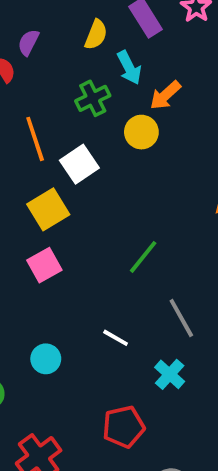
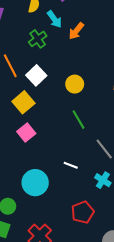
yellow circle: (141, 132) -> (75, 84), moved
green line: (143, 257) -> (78, 120), turned -60
cyan circle: (46, 359) -> (35, 183), size x1.6

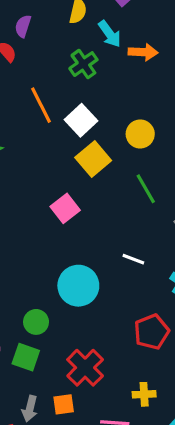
orange arrow: (76, 31) -> (143, 52), turned -126
yellow square: (23, 102) -> (93, 159), moved

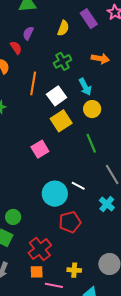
cyan arrow: (110, 34) -> (85, 87), moved
orange line: (41, 105) -> (33, 83), turned 30
cyan circle: (78, 286) -> (55, 194), moved
red pentagon: (152, 332) -> (70, 222), moved
orange square: (64, 404) -> (37, 272), moved

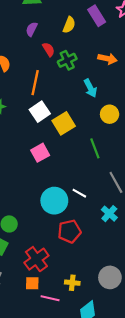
red semicircle: (16, 48) -> (49, 49), moved
white square: (57, 96) -> (40, 112), moved
yellow circle: (92, 109) -> (110, 114), moved

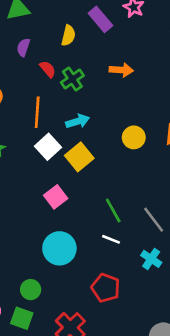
cyan arrow: (90, 88) -> (78, 121), moved, turned -72
green line: (95, 148) -> (113, 210), moved
cyan circle: (54, 201) -> (59, 248), moved
red pentagon: (69, 231) -> (106, 288), turned -30

